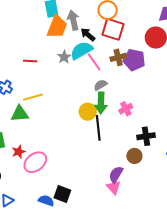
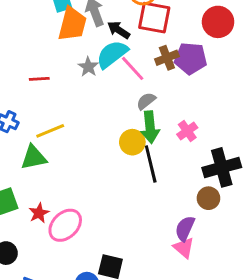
black cross: (146, 136) -> (222, 167), size x1.4

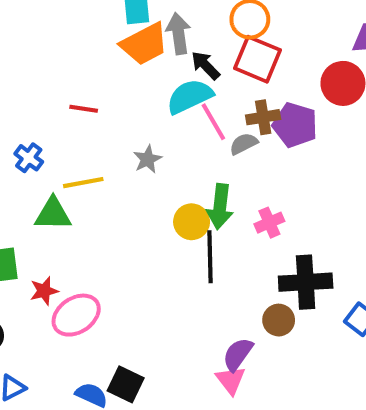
orange trapezoid: (72, 24) -> (144, 44), turned 36
gray star: (88, 67) -> (147, 159), moved
gray semicircle: (146, 101) -> (244, 144), moved

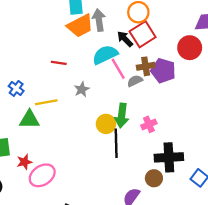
red square: (258, 59) -> (143, 34), turned 35
black arrow: (206, 65) -> (125, 39), moved
red line: (84, 109) -> (59, 63), moved

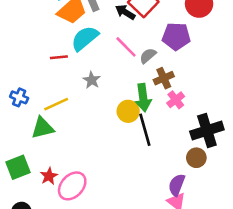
cyan semicircle: (105, 55) -> (85, 38), moved
brown cross: (146, 66) -> (164, 78), moved

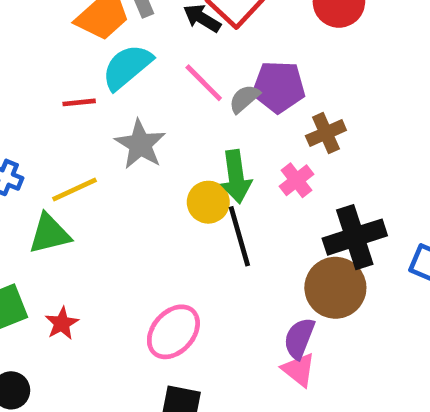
purple pentagon: (176, 36) -> (279, 87), moved
brown cross: (164, 78) -> (326, 133), moved
gray star: (92, 80) -> (140, 144), size x1.5
brown circle: (196, 158) -> (335, 288), size x1.6
pink ellipse: (72, 186) -> (173, 332), moved

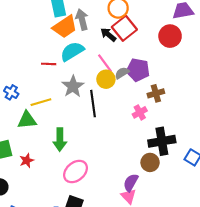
green arrow: (236, 177) -> (60, 139), moved
yellow circle: (208, 202) -> (106, 79), moved
black line: (239, 236) -> (93, 104), moved
brown circle: (335, 288) -> (150, 162), size x0.7

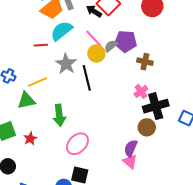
brown cross: (156, 93) -> (145, 62), turned 35
pink cross: (140, 112) -> (141, 91), moved

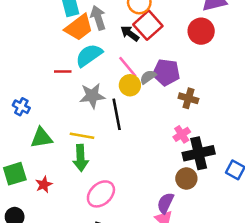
gray star: (66, 64) -> (92, 96), turned 30
yellow line: (38, 82) -> (82, 136), moved, turned 30

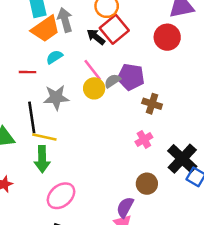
cyan semicircle: (89, 55) -> (54, 57), size x0.6
black line: (117, 114) -> (32, 117), moved
black cross: (199, 153) -> (182, 159), moved, turned -36

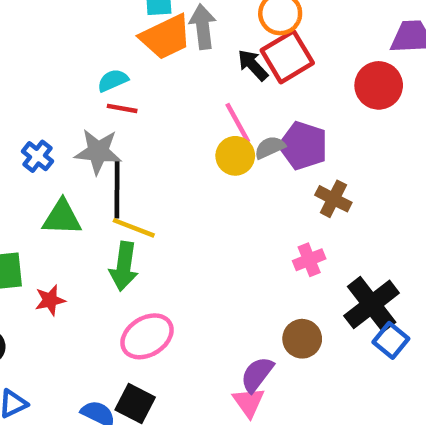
cyan semicircle: (54, 57) -> (113, 80), moved
gray star: (56, 98) -> (98, 152), moved

